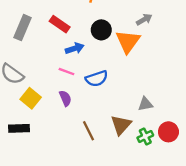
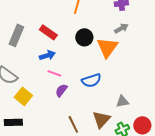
blue arrow: (75, 48) -> (47, 55), moved
blue semicircle: (97, 79) -> (91, 80), moved
purple semicircle: (65, 98) -> (61, 90), moved, turned -120

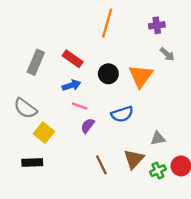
gray arrow: (121, 28) -> (167, 54), moved, turned 72
black circle: (84, 37) -> (108, 74), moved

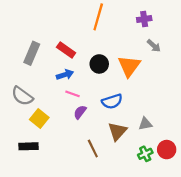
brown triangle: (134, 159) -> (117, 131), moved

